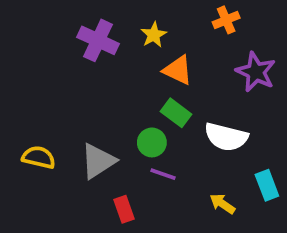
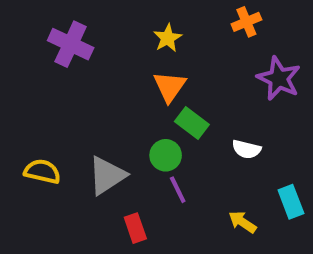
purple cross: (98, 40) -> (71, 44), moved
orange triangle: (178, 70) -> (170, 87), moved, turned 40
white semicircle: (226, 137) -> (246, 149), size x0.6
purple line: (163, 174) -> (178, 190), turned 45

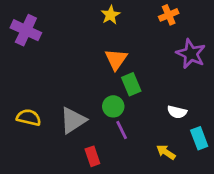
yellow star: (168, 38) -> (110, 15), moved
purple cross: (71, 44) -> (26, 30), moved
green rectangle: (192, 123) -> (131, 84), turned 30
white semicircle: (246, 149) -> (177, 112), moved

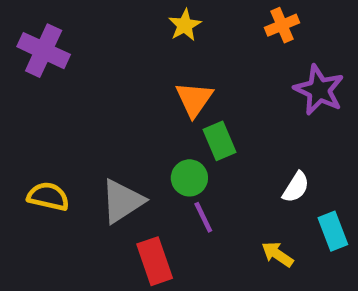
white semicircle: (177, 112) -> (296, 187), turned -72
red rectangle: (92, 156) -> (155, 261), size x1.4

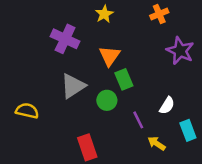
purple cross: (44, 51) -> (65, 39), moved
gray triangle: (122, 201) -> (73, 86), moved
purple line: (203, 217) -> (138, 120), moved

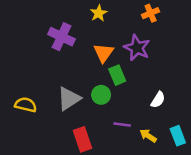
purple star: (180, 51) -> (137, 48), moved
gray triangle: (73, 86) -> (69, 99), moved
purple line: (138, 120) -> (122, 125), moved, turned -56
cyan rectangle: (188, 130) -> (178, 136), moved

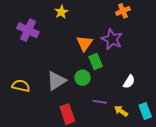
yellow star: (99, 13) -> (61, 12), moved
purple cross: (61, 37) -> (28, 30), moved

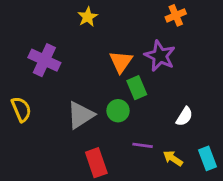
purple cross: (28, 30) -> (44, 60), moved
yellow semicircle: (21, 86) -> (21, 109), moved, turned 54

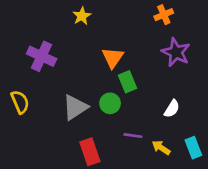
purple star: (160, 56) -> (176, 52), moved

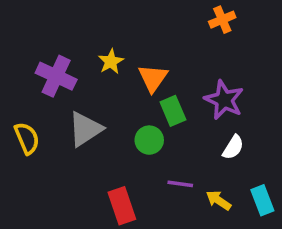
yellow star: (82, 16) -> (111, 62), moved
purple star: (176, 52) -> (224, 100), moved
gray triangle: (75, 107) -> (85, 129), moved

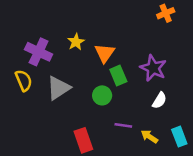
orange cross: (222, 20) -> (166, 13), moved
yellow semicircle: (27, 138) -> (24, 80), moved

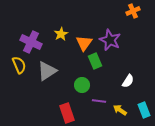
purple star: (153, 68) -> (110, 40), moved
green circle: (102, 95) -> (82, 85), moved

